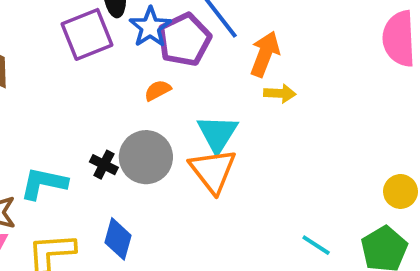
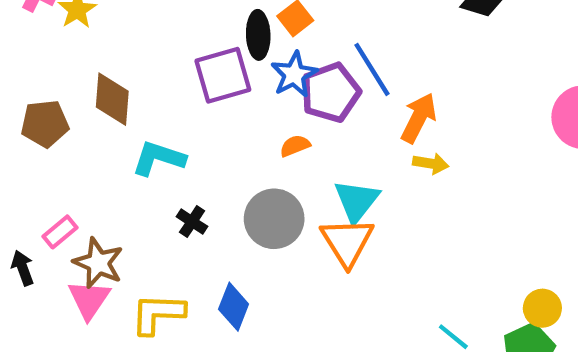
black cross: (104, 165) -> (192, 222), moved
cyan L-shape: (44, 183) -> (159, 158), moved
yellow circle: (400, 191) -> (542, 308), moved

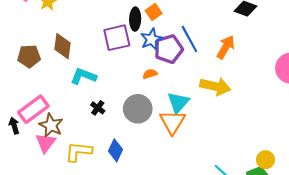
orange arrow: (419, 118) -> (226, 47), moved
yellow arrow: (431, 163) -> (215, 86), size x1.8
pink rectangle: (60, 232) -> (33, 109), size x1.8

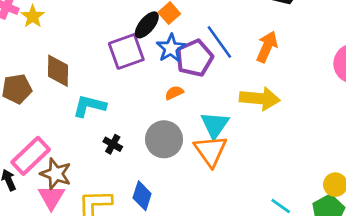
black ellipse: (135, 19) -> (147, 25), turned 45

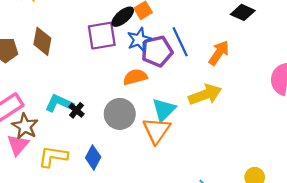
orange semicircle: (174, 93) -> (135, 77), size x1.5
yellow arrow: (260, 99) -> (205, 95), turned -36
cyan L-shape: (89, 106) -> (59, 103), moved

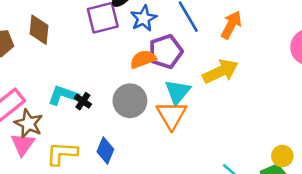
purple pentagon: (157, 51) -> (166, 52), moved

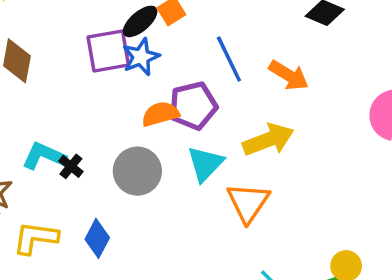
blue star: (144, 18) -> (141, 57), moved
orange arrow: (231, 25) -> (289, 75), turned 88
orange triangle: (171, 115) -> (248, 203), moved

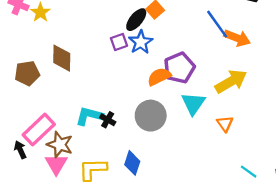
purple square: (108, 51) -> (119, 42), size x0.6
blue line: (229, 59) -> (217, 24), moved
orange triangle: (248, 203) -> (225, 124), size x0.6

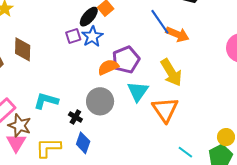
yellow arrow: (231, 81) -> (171, 72), turned 88
black cross: (108, 120) -> (75, 117), moved
orange triangle: (225, 124) -> (165, 110), size x1.8

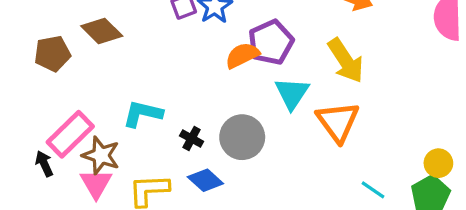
brown diamond: (23, 49) -> (102, 31), turned -45
gray circle: (100, 101) -> (242, 137), moved
blue diamond: (83, 143) -> (205, 180), turned -65

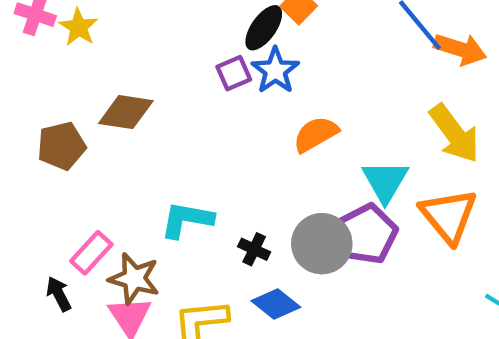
brown diamond: (102, 31) -> (126, 112), turned -33
purple pentagon: (271, 42) -> (367, 234), moved
pink rectangle: (70, 134) -> (91, 253), size x0.7

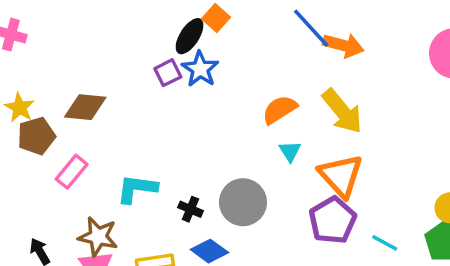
yellow star: (79, 27) -> (19, 108), moved
orange semicircle: (316, 134) -> (280, 110), moved
cyan triangle: (385, 181) -> (290, 151), size x0.6
purple pentagon: (367, 234) -> (333, 220), moved
pink rectangle: (91, 253) -> (72, 172), moved

